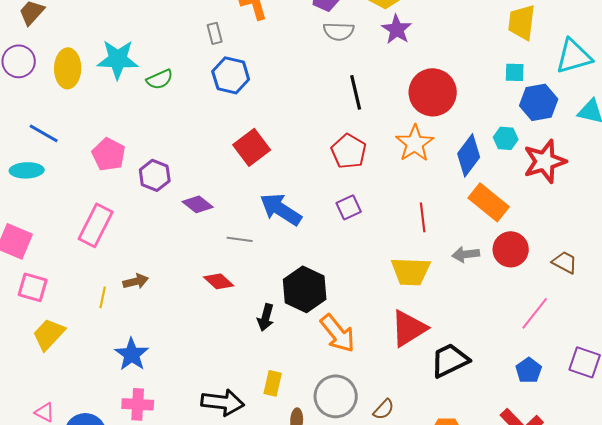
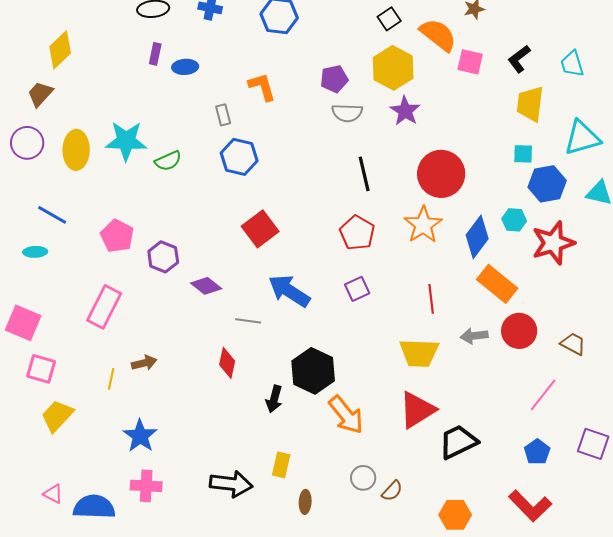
cyan ellipse: (27, 170) -> (35, 252), size x0.7
red diamond: (219, 281) -> (227, 363), turned 60
gray circle: (336, 396) -> (363, 478), moved, size x0.6

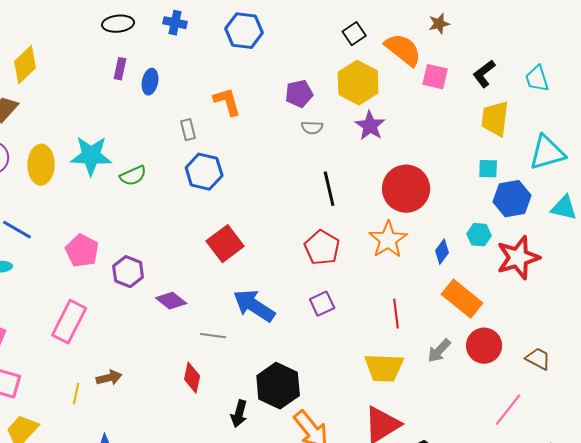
blue ellipse: (185, 67) -> (150, 82), turned -75
gray semicircle: (347, 113) -> (312, 128), size x0.7
blue diamond: (477, 237) -> (442, 252), size x0.6
gray arrow: (474, 336) -> (439, 351), turned -40

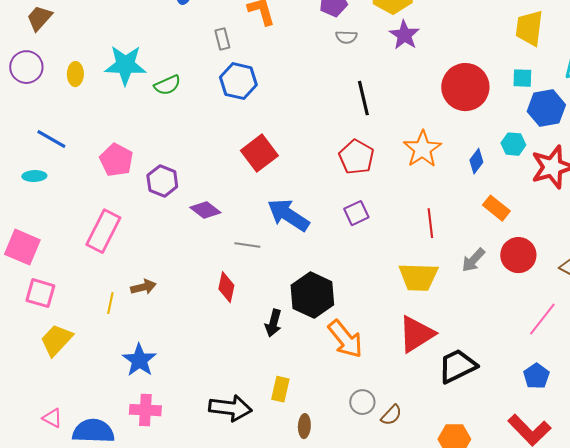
yellow ellipse: (41, 165) -> (75, 74), size x0.6
red circle: (406, 189) -> (465, 87), moved
orange rectangle: (462, 299) -> (496, 208), size x0.7

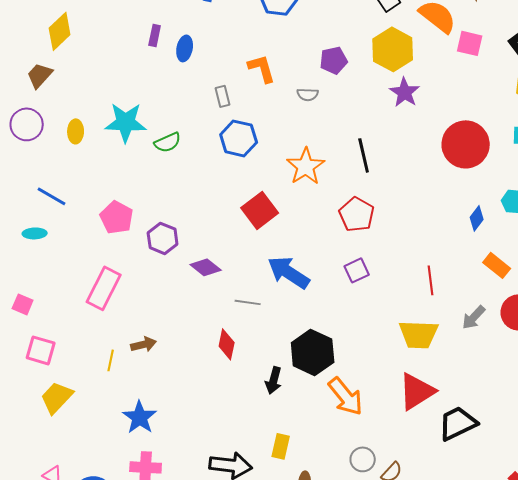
gray semicircle: (346, 37) -> (308, 94), moved
orange star: (422, 149) -> (306, 166), moved
pink square: (22, 247) -> (23, 304), size x0.6

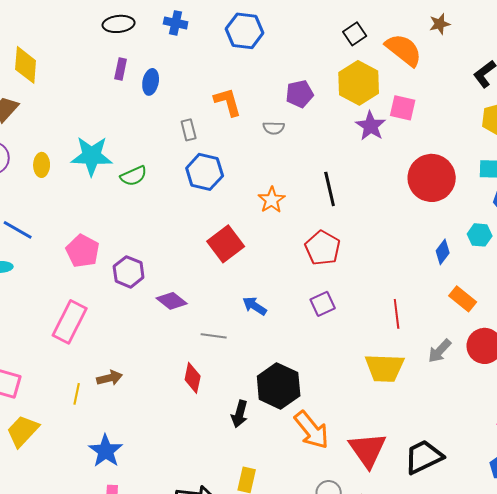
yellow diamond: (60, 31) -> (26, 65), turned -42
pink square: (470, 43) -> (403, 108), moved
orange star: (306, 166) -> (272, 200), size x0.7
blue arrow: (289, 272) -> (255, 306), size x0.6
red triangle: (417, 391) -> (368, 450), moved, turned -33

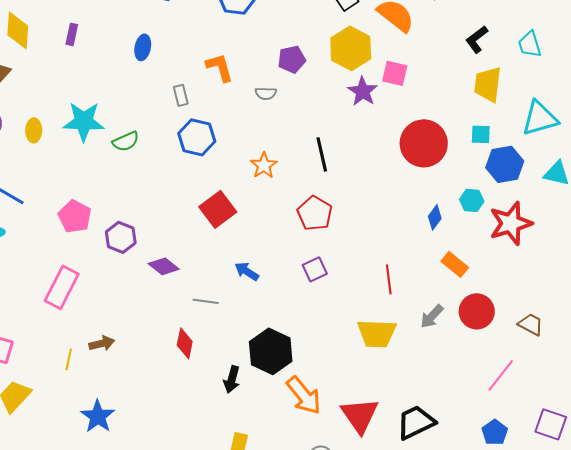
purple rectangle: (121, 69) -> (72, 34), moved

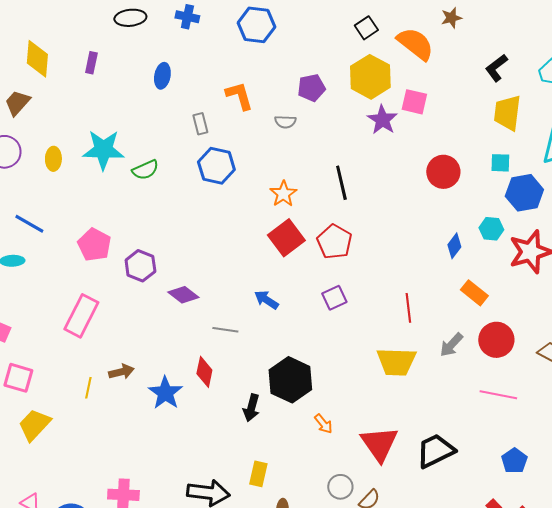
red circle: (424, 143) -> (443, 172), size x0.7
red square: (218, 209) -> (286, 238), moved
pink line: (501, 375) -> (498, 395), moved, turned 63
orange arrow: (304, 395) -> (323, 424), size x0.5
blue star: (98, 416) -> (165, 393), moved

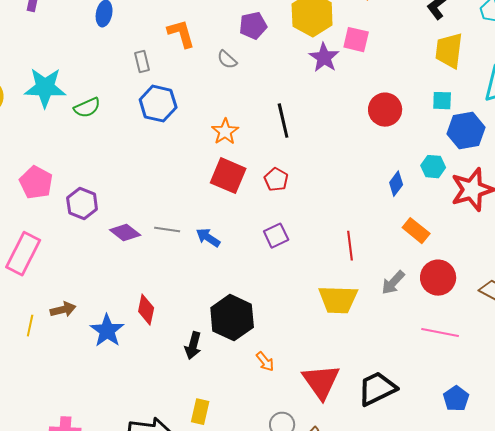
gray semicircle: (285, 122) -> (227, 60), turned 40
red square: (286, 238) -> (228, 176), turned -30
red pentagon: (334, 242) -> (276, 180), size x0.7
gray line: (225, 330) -> (167, 230), moved

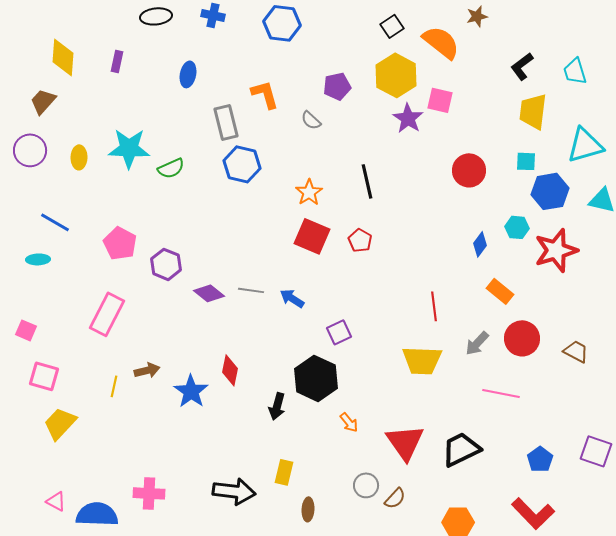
gray rectangle: (142, 62) -> (226, 122), size x1.6
purple square: (276, 236) -> (339, 332), moved
pink line: (440, 333) -> (501, 393), moved

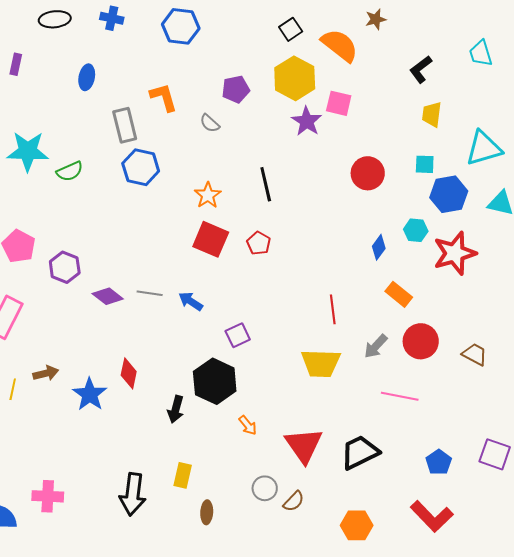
cyan trapezoid: (575, 71) -> (481, 53), moved
yellow trapezoid: (533, 111) -> (432, 114), size x0.7
black arrow: (234, 491) -> (133, 494), turned 90

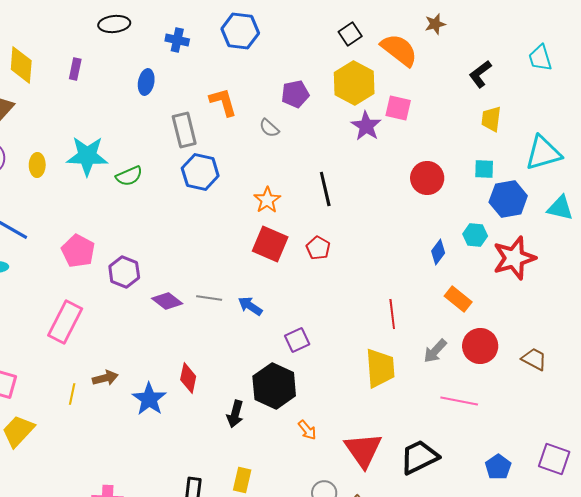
blue cross: (112, 18) -> (177, 40), moved
yellow trapezoid: (321, 363) -> (380, 368), turned -96

